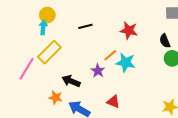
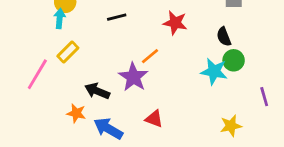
yellow rectangle: (49, 52) -> (68, 52), size x0.7
cyan star: (126, 62) -> (214, 71), moved
purple star: (98, 71) -> (133, 77), size x1.5

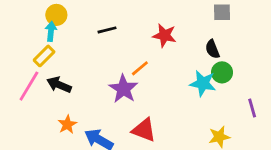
yellow rectangle: (68, 52) -> (44, 56), moved
black arrow: (97, 91) -> (59, 85), moved
orange star: (76, 113) -> (67, 124), turned 30
red triangle: (154, 119) -> (144, 130), size x1.4

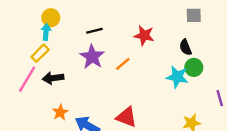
black arrow: (59, 85) -> (53, 78), turned -30
purple star: (123, 89) -> (92, 57), moved

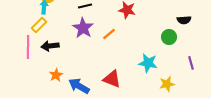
black semicircle: (186, 47) -> (184, 20), moved, turned -72
cyan star: (177, 77) -> (148, 63), moved
pink line: (27, 79) -> (28, 47), turned -30

